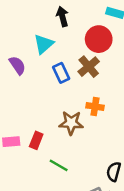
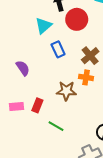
red circle: (99, 39) -> (77, 19), moved
purple semicircle: (17, 65) -> (23, 68), moved
brown cross: (89, 67) -> (90, 56), moved

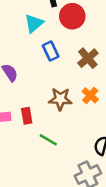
orange cross: (86, 77) -> (90, 95), moved, turned 32
red rectangle: (37, 105) -> (27, 116), turned -32

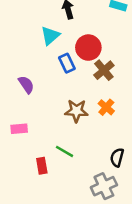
red circle: (72, 16) -> (88, 48), moved
red rectangle: (27, 116) -> (42, 166), moved

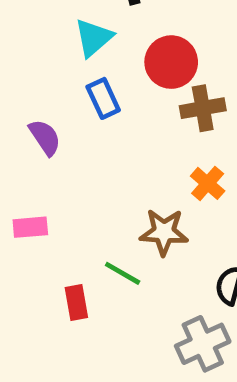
blue rectangle: (67, 63) -> (103, 98), moved
brown cross: (104, 70) -> (203, 108), turned 30
brown star: (76, 111) -> (164, 232), moved

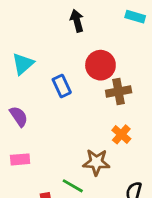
cyan triangle: (93, 38) -> (23, 64), moved
purple semicircle: (45, 137) -> (19, 116), moved

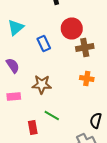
orange cross: (121, 134) -> (87, 78), turned -32
brown star: (96, 162) -> (42, 84), moved

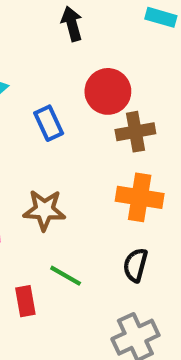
orange cross: (87, 78) -> (140, 197), size x1.5
black semicircle: (96, 120) -> (135, 265), moved

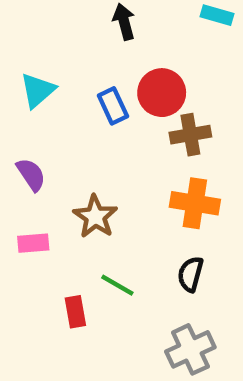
blue rectangle: (49, 123) -> (113, 106), moved
brown star: (44, 210) -> (95, 217), turned 30

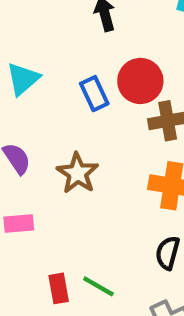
brown star: (95, 217) -> (77, 173), moved
green line: (117, 285) -> (98, 286), moved

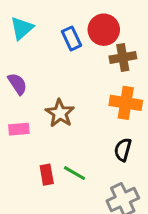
brown star: (77, 173) -> (60, 113), moved

